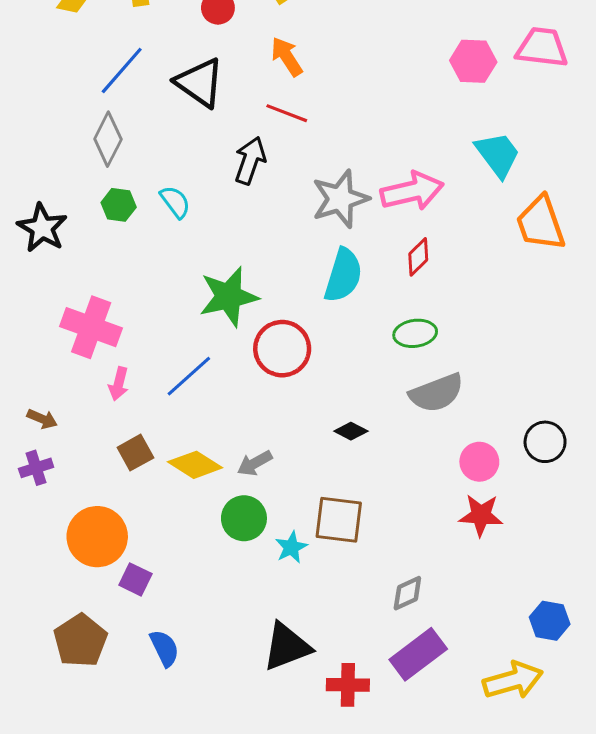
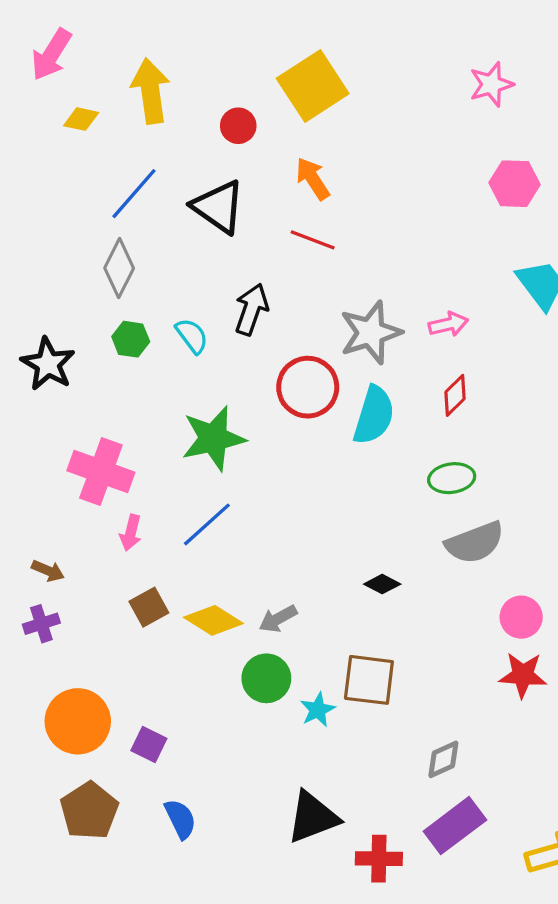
black arrow: (250, 161) -> (251, 309), moved
pink arrow: (412, 191) -> (448, 324), size x0.6
green star: (229, 297) -> (213, 438), moved
red circle: (282, 349) -> (308, 387), moved
orange circle: (97, 537) -> (78, 721), moved

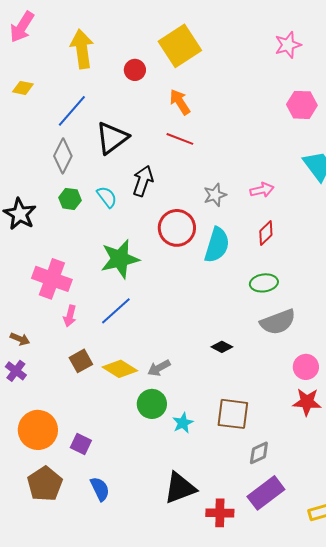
yellow diamond: (81, 119) -> (23, 88), moved
black triangle: (218, 207) -> (112, 138), moved, turned 48
gray star: (371, 333) -> (215, 195), size x0.6
purple cross: (41, 624) -> (16, 371), turned -35
brown square: (369, 680) -> (233, 414), moved

